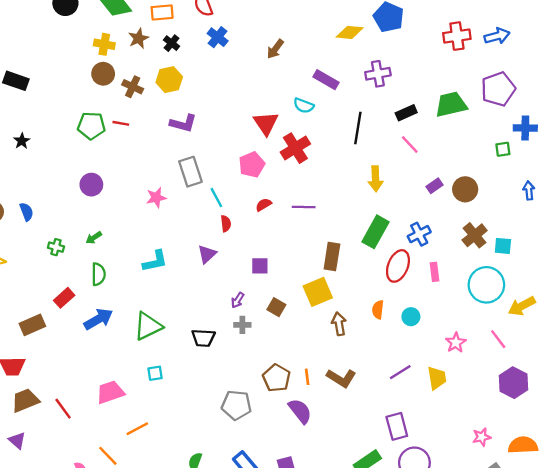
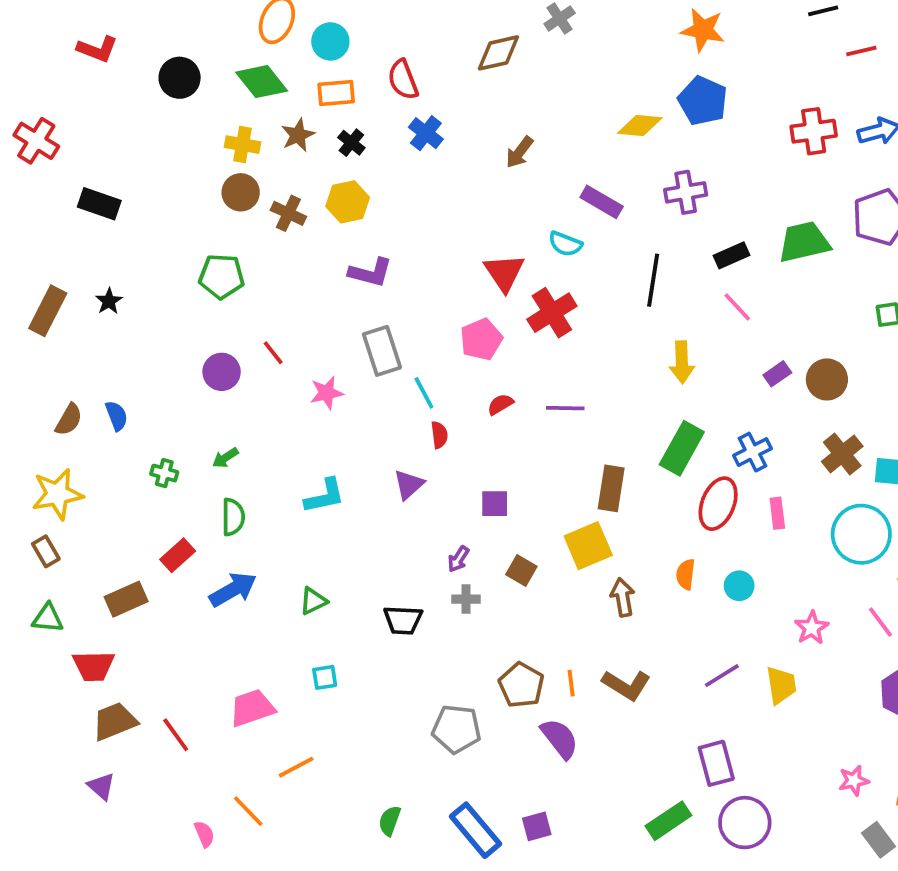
red line: (121, 123) -> (273, 353), moved, turned 42
green triangle: (148, 326) -> (313, 601), size x0.6

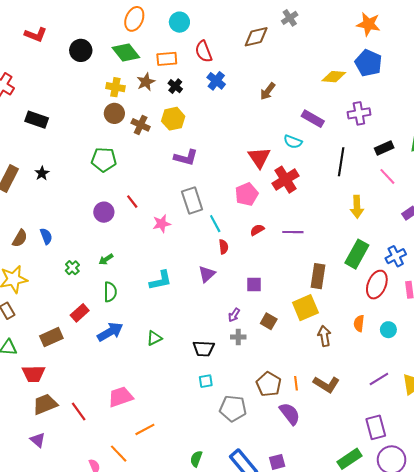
cyan circle: (330, 41) -> (179, 22), moved
green cross: (164, 473) -> (72, 268), turned 32
cyan square: (325, 677) -> (206, 381), moved

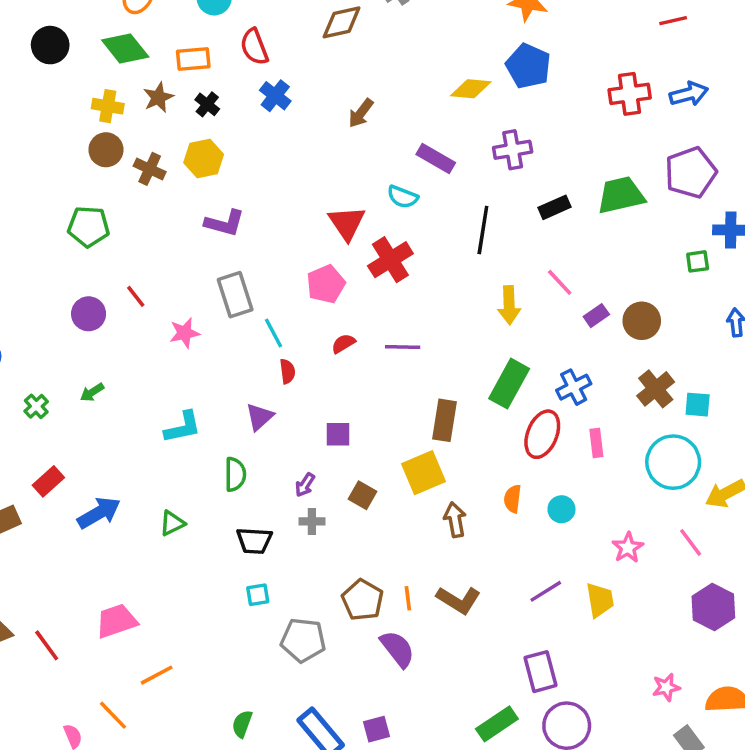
pink line: (387, 176) -> (560, 282), moved
green semicircle: (110, 292) -> (235, 474), moved

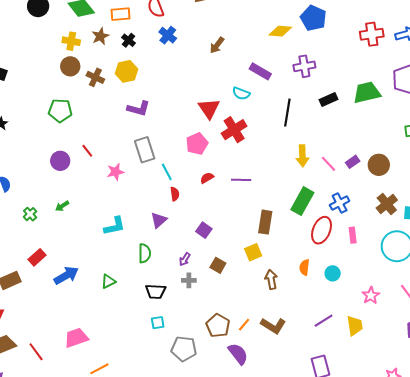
pink line: (560, 282) -> (329, 164), moved
purple square: (338, 434) -> (204, 230), turned 35
yellow square: (424, 473) -> (253, 252), size x0.7
orange line: (408, 598) -> (244, 325), turned 48

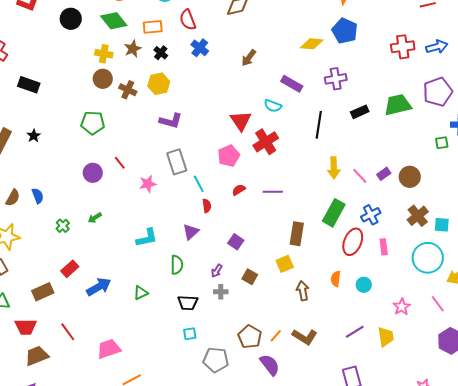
red line: (36, 352) -> (68, 332), moved

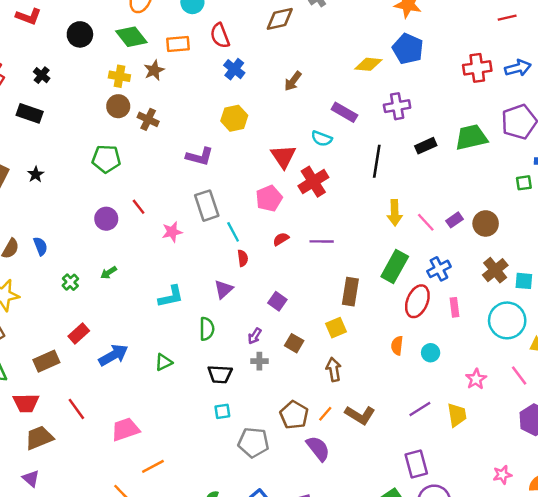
black cross: (161, 53) -> (42, 75), moved
yellow hexagon: (159, 84) -> (234, 118), moved
brown arrow: (303, 291) -> (334, 369), moved

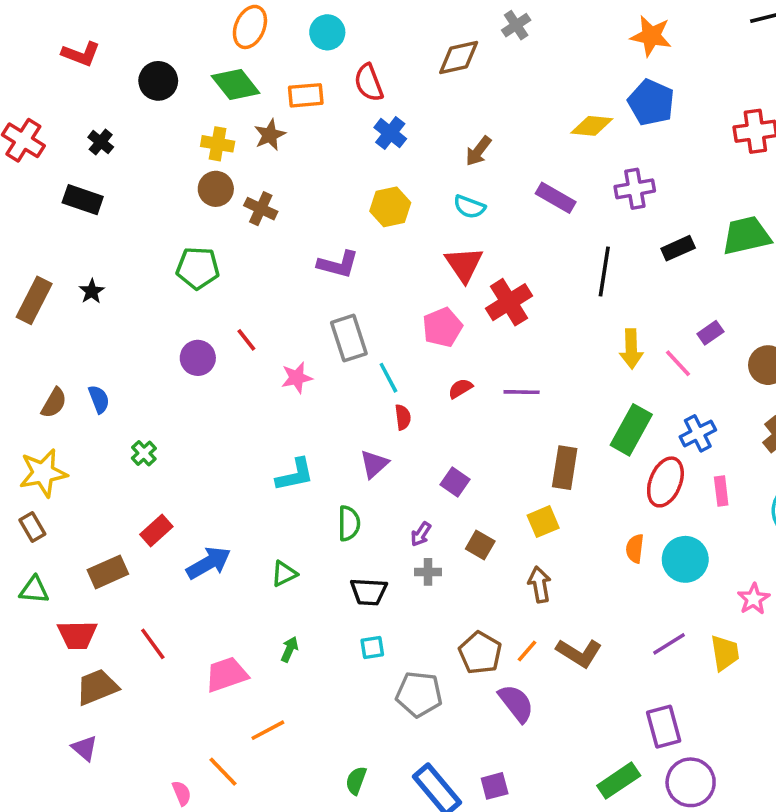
cyan semicircle: (322, 139) -> (469, 207), moved
purple rectangle: (454, 220) -> (710, 333), moved
green arrow: (109, 273) -> (290, 649), moved, turned 147
cyan circle: (431, 353) -> (685, 559), size x1.6

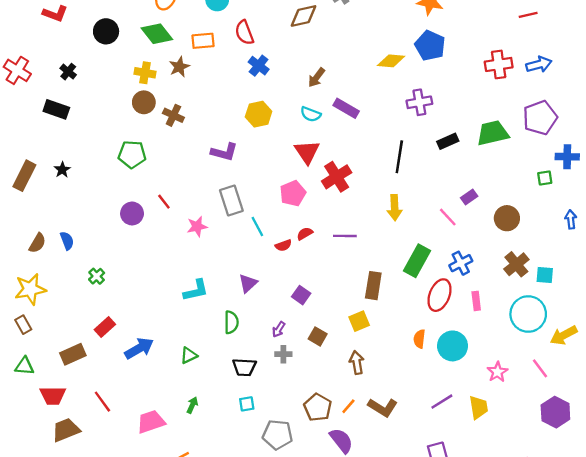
purple rectangle: (556, 198) -> (346, 108), moved
yellow arrow: (631, 349) -> (395, 208), moved
red semicircle: (403, 417) -> (283, 245), moved, turned 77

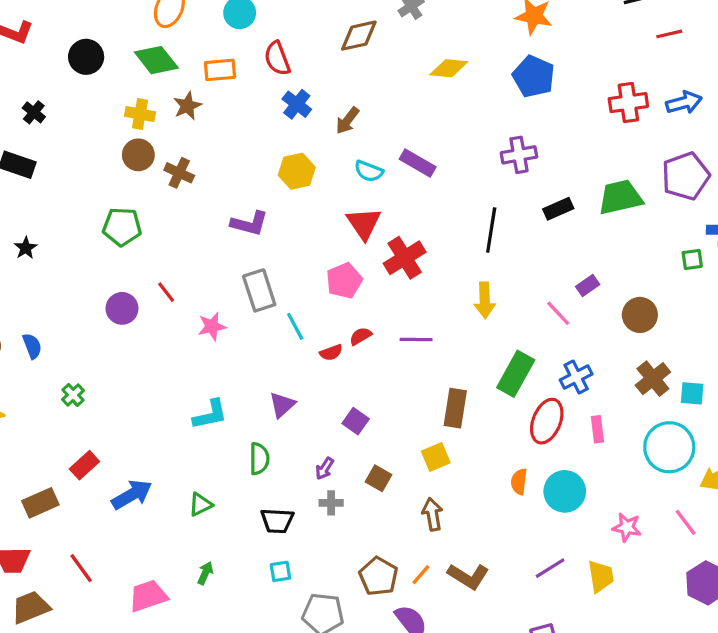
yellow diamond: (391, 61) -> (449, 68), moved
brown arrow: (317, 77) -> (347, 121), moved
pink star: (497, 372) -> (627, 527), turned -30

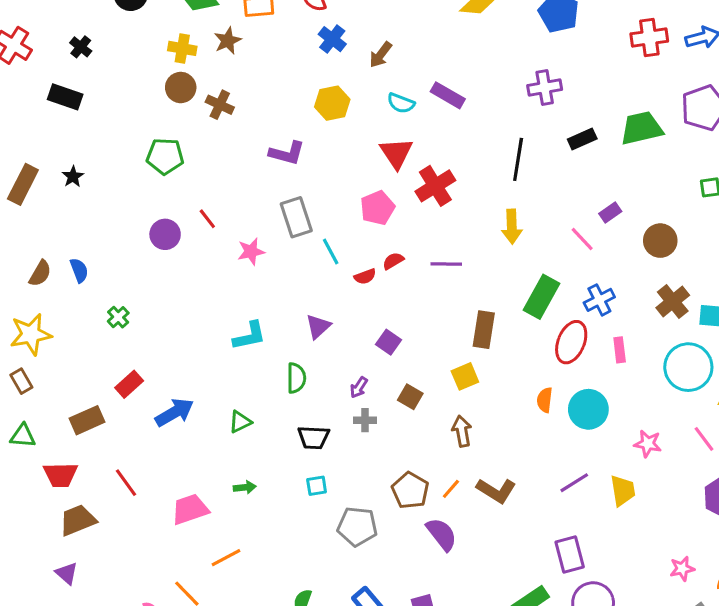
green arrow: (205, 573) -> (245, 487), turned 60

